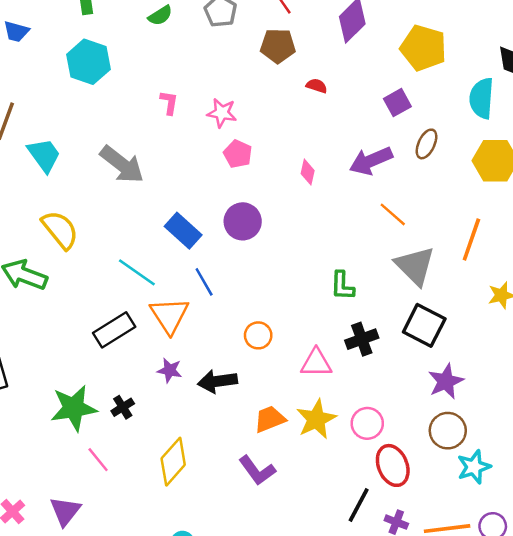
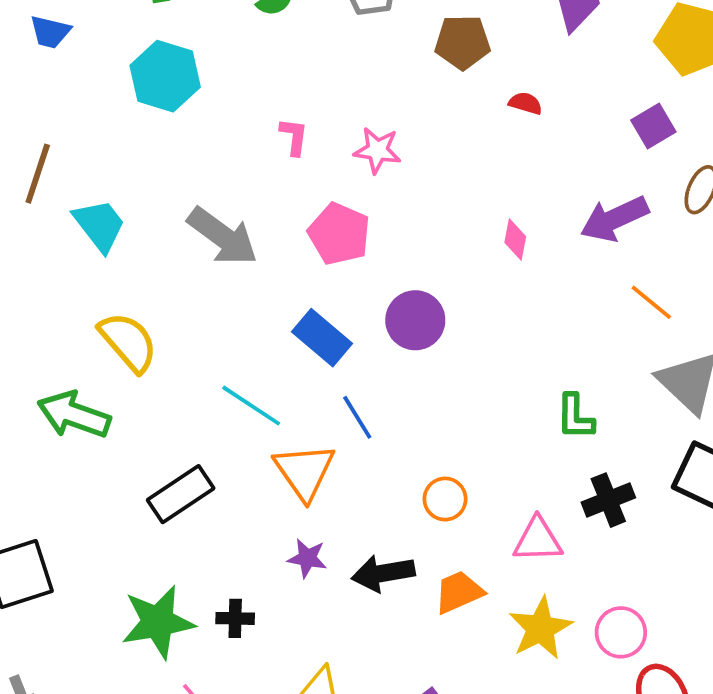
pink pentagon: (238, 154) -> (339, 234), moved, size x1.4
black rectangle: (114, 330) -> (181, 494), moved
black cross: (123, 407) -> (235, 618), turned 35
orange trapezoid: (270, 419) -> (459, 592), moved

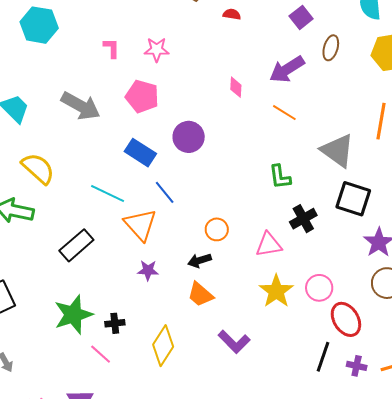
orange line: (651, 302) -> (284, 113), moved
black arrow: (383, 573) -> (199, 260), moved, size x0.7
orange trapezoid: (459, 592) -> (200, 294), moved, turned -108
black cross: (235, 618) -> (115, 323), moved

